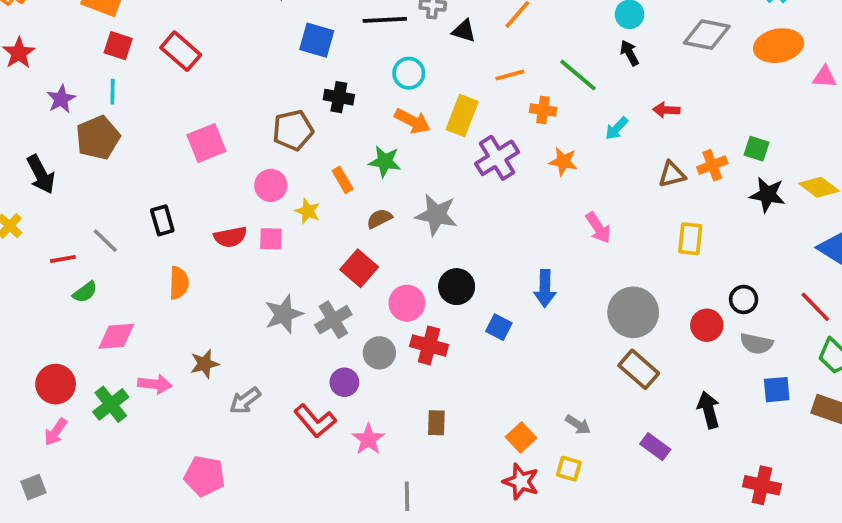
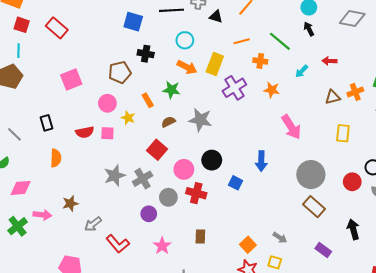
pink arrow: (598, 228) -> (291, 127), size x1.4
red L-shape: (315, 421) -> (118, 244), moved

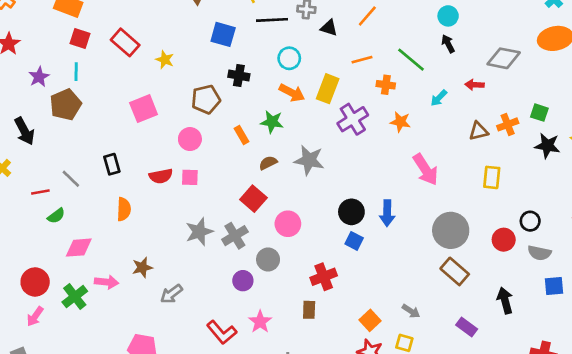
gray diamond: (352, 19) -> (504, 58), moved
yellow star: (128, 118) -> (165, 60), moved
black circle: (212, 160) -> (351, 212), moved
red cross: (196, 193) -> (324, 277), moved, turned -36
red L-shape: (118, 244) -> (222, 332), moved

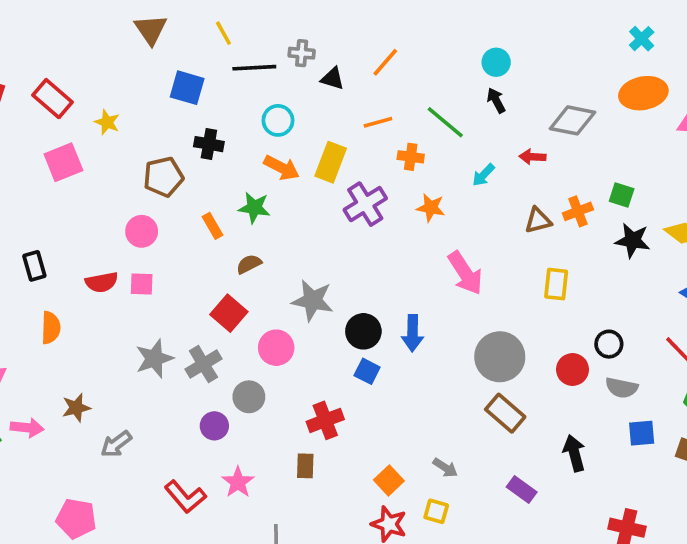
pink square: (144, 109) -> (63, 162), moved
gray star: (309, 160) -> (313, 300), moved

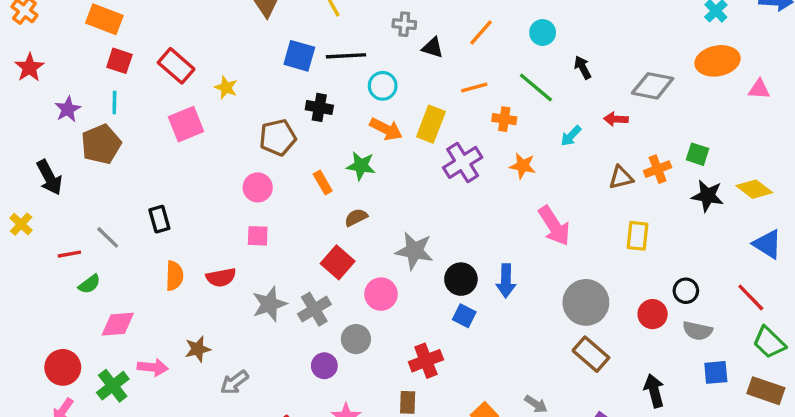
cyan circle: (496, 62) -> (543, 33), moved
black line: (254, 68) -> (346, 56), moved
red semicircle: (102, 282) -> (221, 277), moved

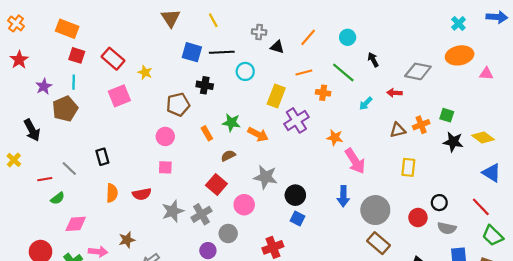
orange arrow: (386, 129) -> (258, 134), moved
orange star: (523, 166) -> (335, 138), moved
blue arrow: (506, 281) -> (343, 196), moved

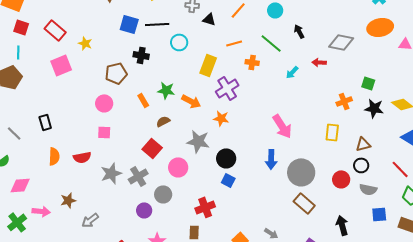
orange cross: (421, 125) -> (344, 101), moved
brown triangle: (398, 130) -> (363, 144), moved
orange star: (335, 138) -> (221, 118), moved

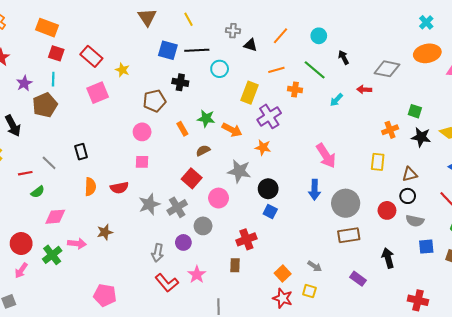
brown rectangle: (304, 203) -> (349, 235), turned -50
gray arrow: (90, 220) -> (158, 253), moved, turned -42

